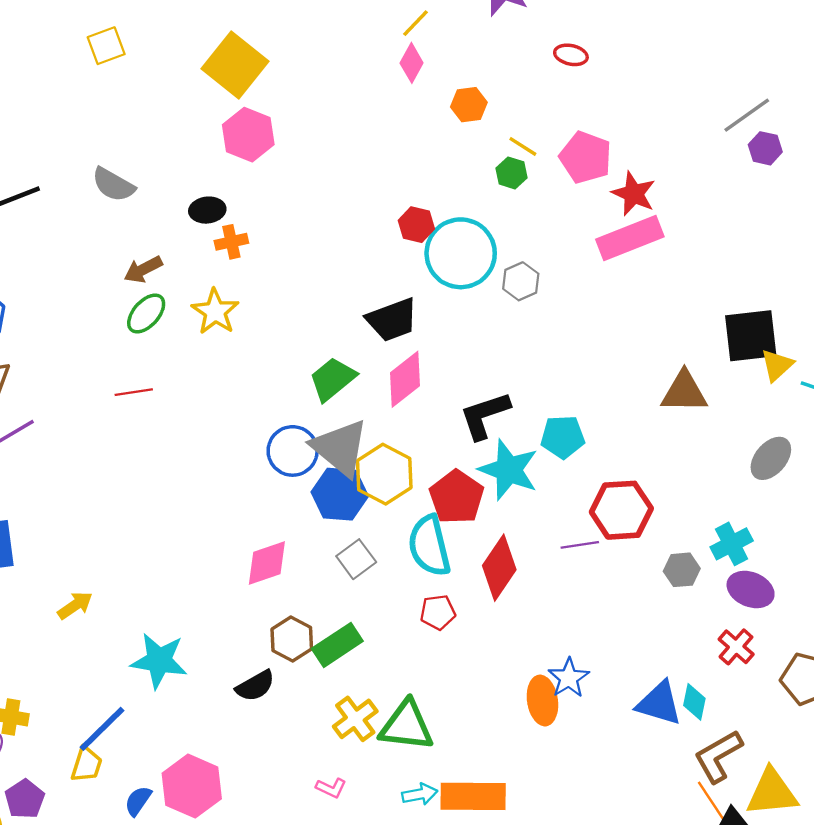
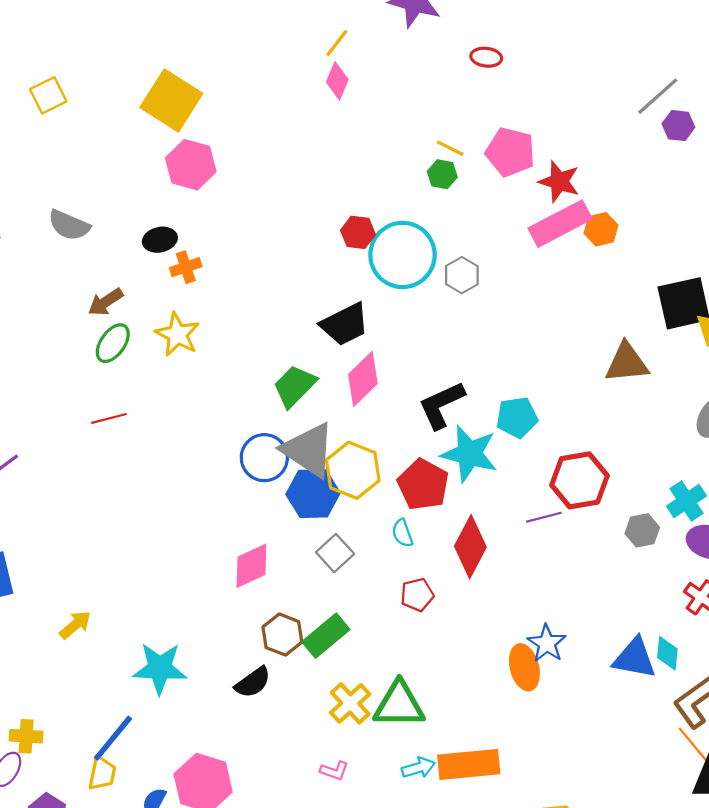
orange hexagon: (469, 105) -> (601, 229), moved
cyan semicircle: (429, 546) -> (402, 533), size x0.5

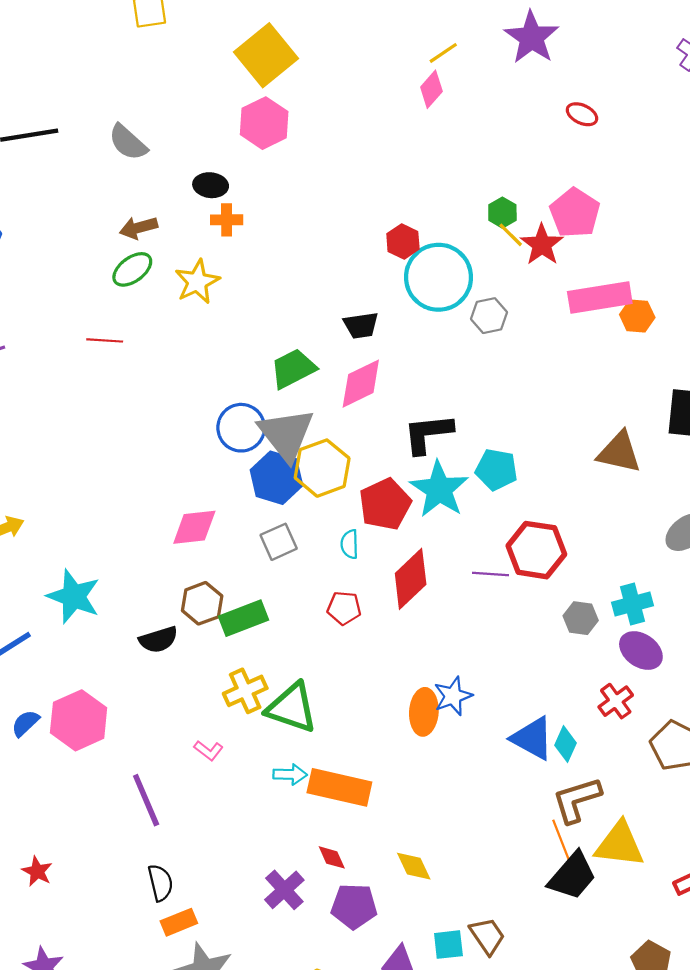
yellow line: (450, 148) -> (511, 235), moved
red star: (559, 181) -> (542, 245), moved
black trapezoid: (345, 324) -> (361, 325), size x0.7

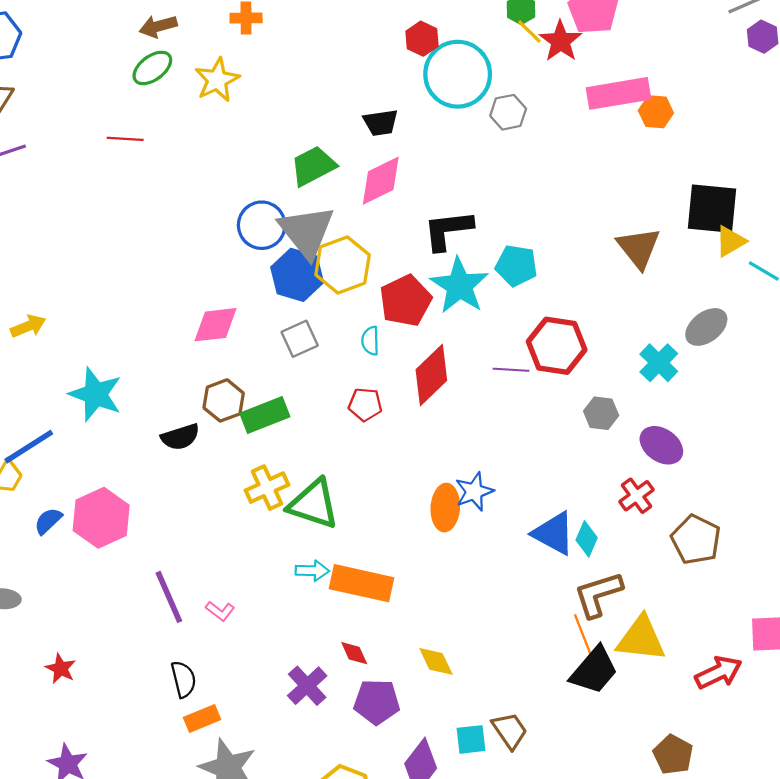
brown triangle: (619, 452) -> (639, 248), turned 39
cyan cross: (632, 604) -> (659, 363), moved, turned -30
pink L-shape: (209, 750) -> (220, 611), moved

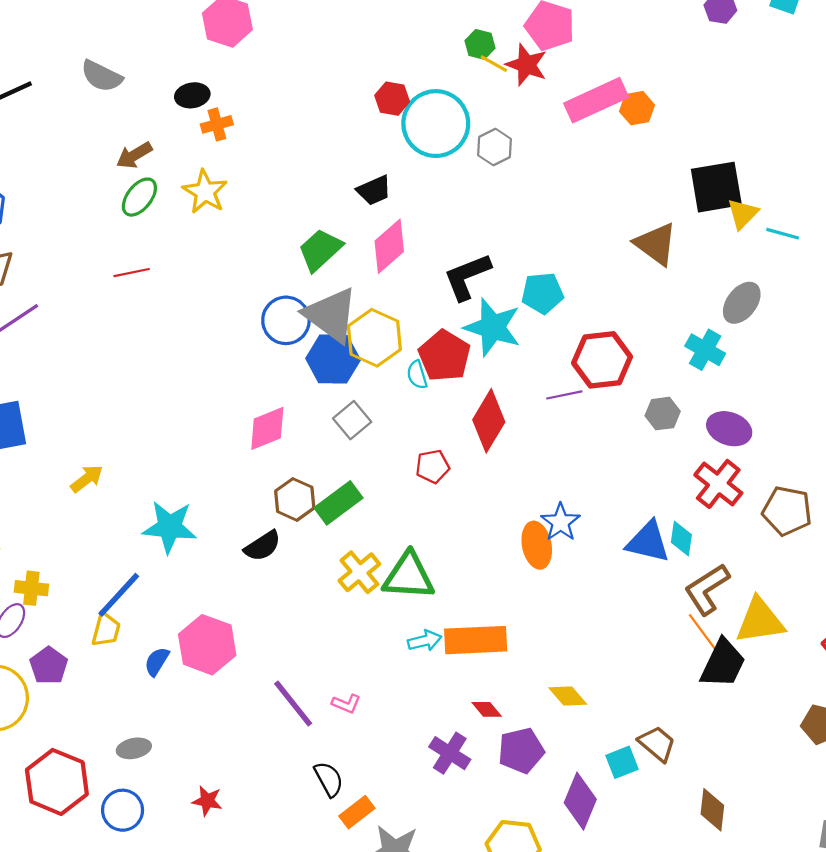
cyan semicircle: (370, 341) -> (417, 375), moved
red cross: (637, 496) -> (718, 484), size x1.4

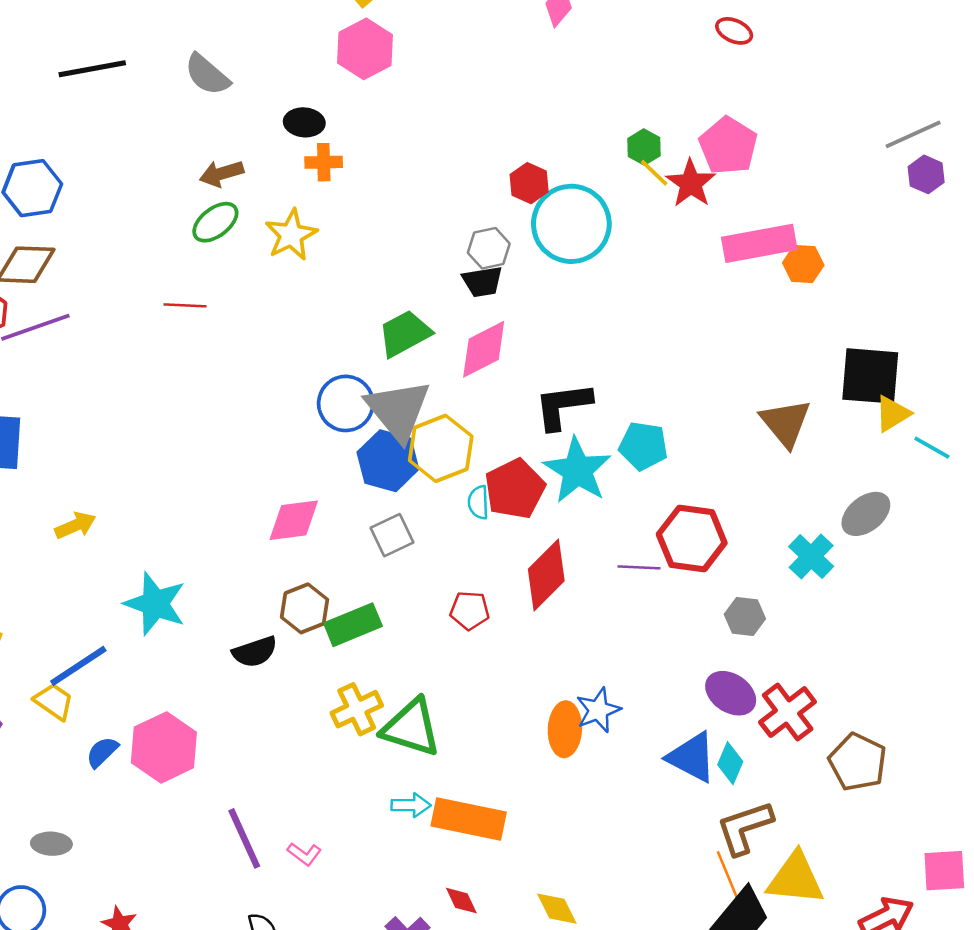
gray hexagon: (494, 147) -> (489, 248), moved
purple ellipse: (729, 429) -> (731, 693), moved
yellow trapezoid: (106, 630) -> (54, 702), turned -84

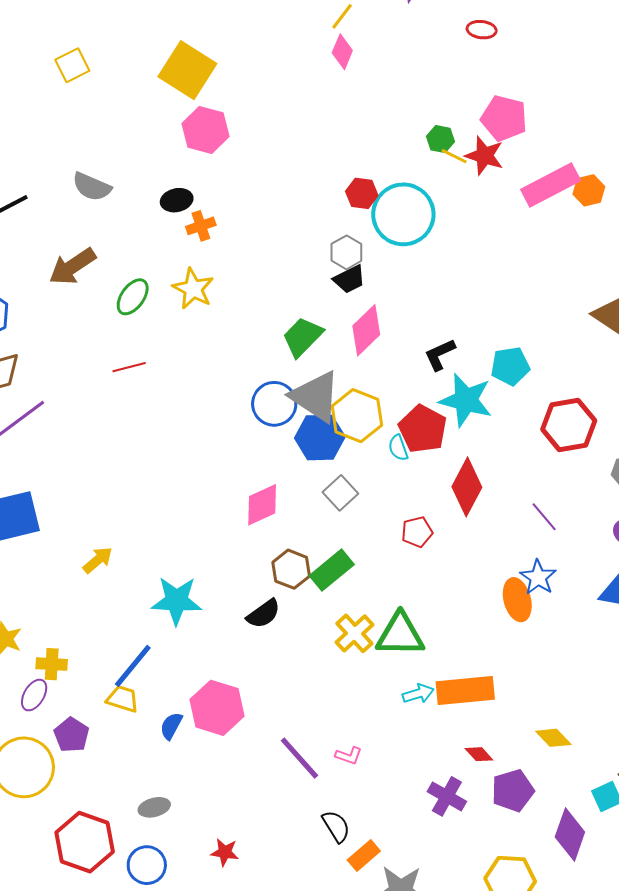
brown arrow: (221, 173) -> (72, 266), moved, size x1.4
black L-shape: (563, 406) -> (440, 355), size x0.7
purple line: (639, 567) -> (544, 517), moved, turned 64

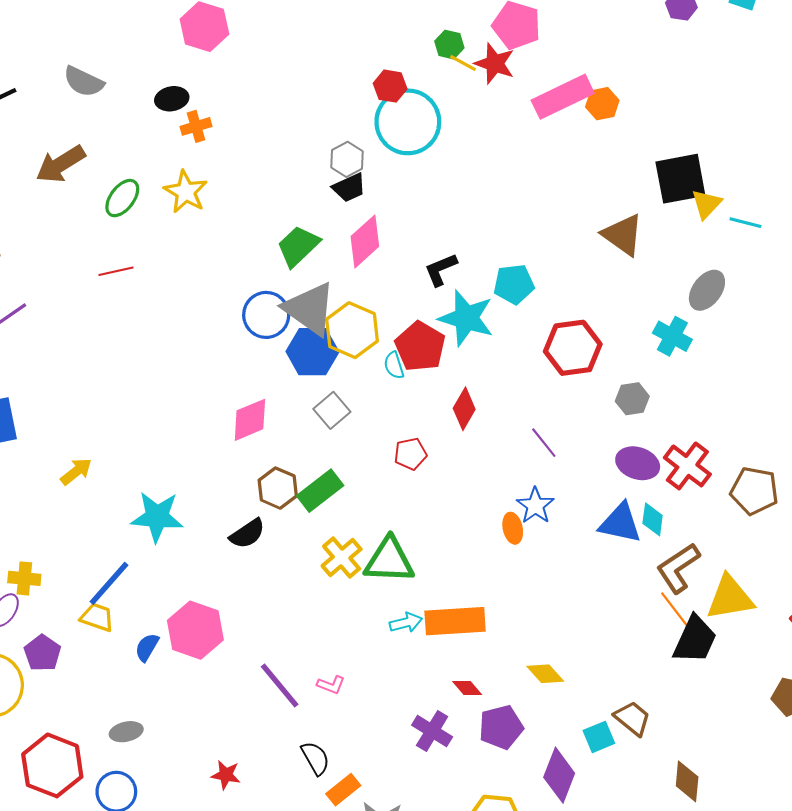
red hexagon: (362, 193) -> (390, 86), moved
red diamond: (467, 487) -> (464, 409), size x0.7
orange ellipse: (517, 600) -> (513, 528), size x0.7
red star: (225, 852) -> (226, 775), moved

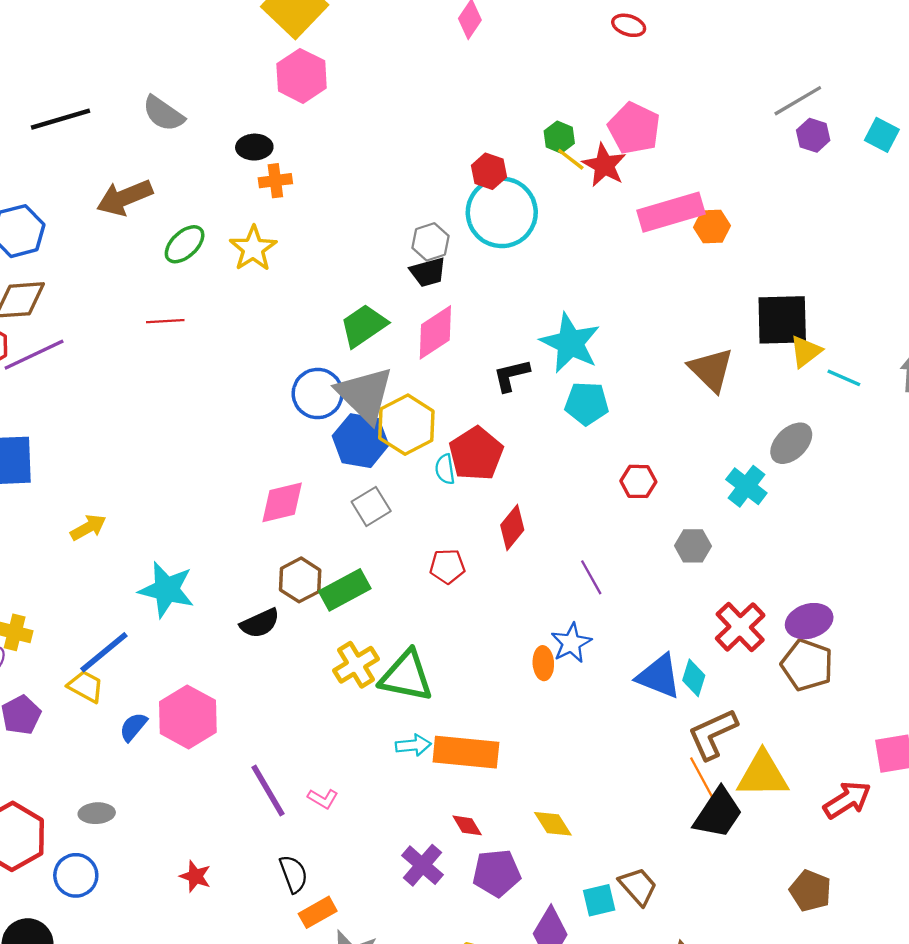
cyan star: (466, 318) -> (570, 343), moved
red hexagon: (573, 348) -> (638, 481), size x0.6
purple ellipse: (638, 463) -> (809, 621), moved, turned -45

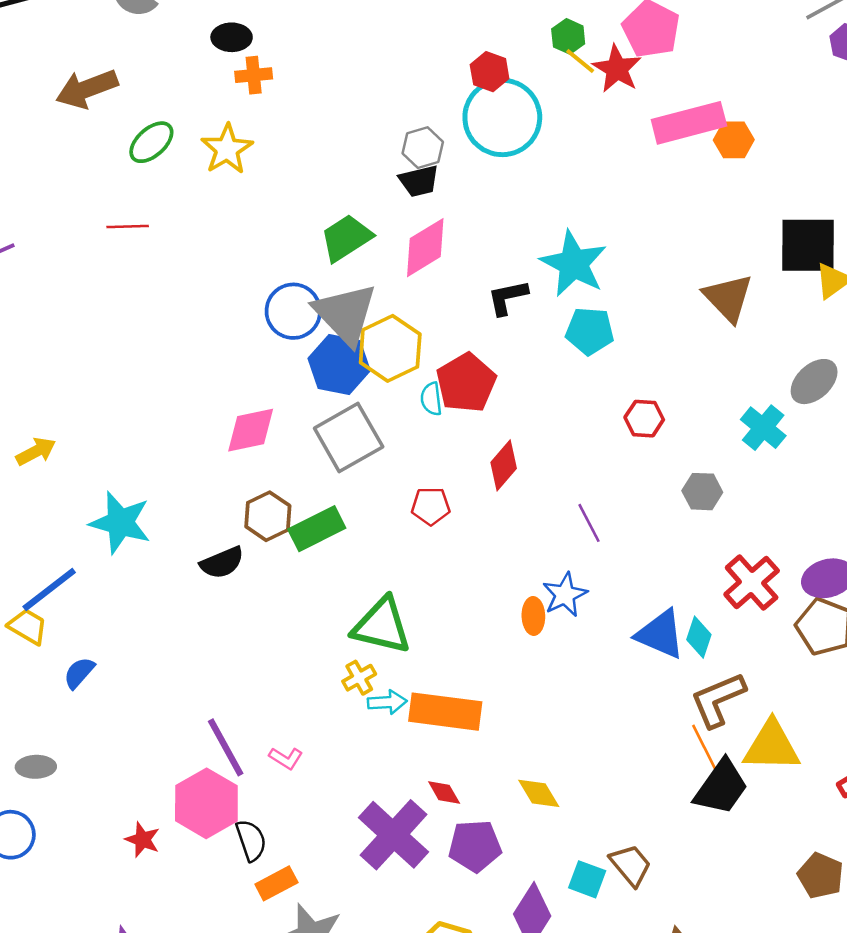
gray square: (371, 506) -> (349, 438), size x1.6
yellow cross: (356, 665) -> (359, 678), moved, size x0.7
pink hexagon: (188, 717) -> (206, 803), moved
purple cross: (422, 865) -> (394, 835), size x1.5
cyan square: (599, 900) -> (587, 879), turned 32

